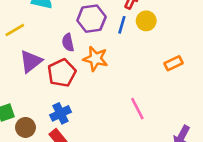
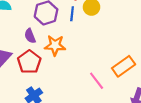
orange rectangle: (174, 63) -> (124, 66), moved, size x1.5

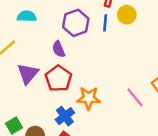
orange star: (55, 45) -> (89, 98), moved

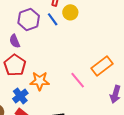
blue line: (105, 23) -> (53, 19), turned -40

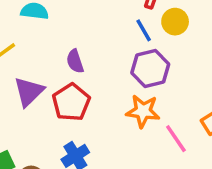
purple hexagon: (29, 19) -> (150, 69), moved
orange star: (40, 81) -> (143, 111), moved

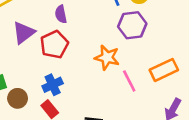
purple hexagon: (150, 69) -> (132, 25), moved

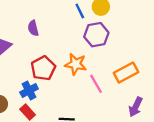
red pentagon: (54, 44) -> (43, 68), moved

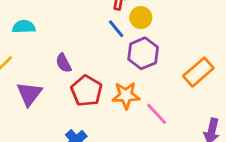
red pentagon: (43, 68) -> (87, 91), moved
orange rectangle: (126, 73) -> (198, 72), moved

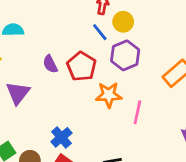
red pentagon: (87, 91) -> (82, 66), moved
pink line: (157, 114) -> (137, 112), turned 55

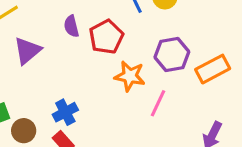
purple hexagon: (125, 55) -> (172, 55), moved

